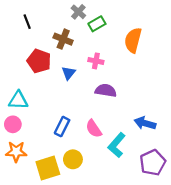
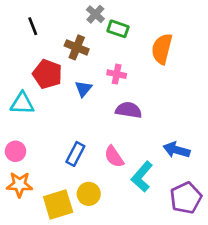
green rectangle: (97, 24) -> (118, 29), turned 49
cyan triangle: (18, 100) -> (22, 103), moved

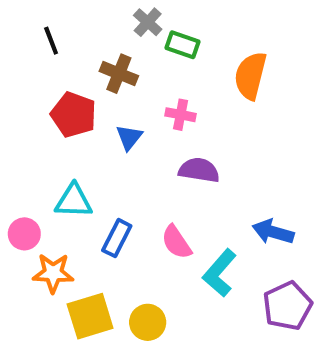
cyan triangle: (22, 103) -> (74, 201), moved
orange star: (19, 185) -> (53, 273), moved
yellow circle: (89, 194) -> (148, 322), moved

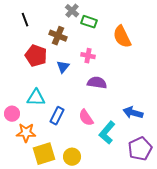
orange semicircle: (250, 76) -> (122, 37), turned -40

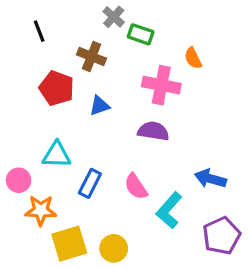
orange semicircle: (122, 37) -> (193, 58), size x0.6
pink cross: (88, 56) -> (161, 85), moved, size x1.6
blue triangle: (63, 67) -> (99, 106), turned 32

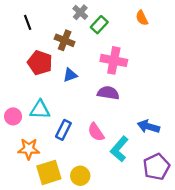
green rectangle: (141, 34) -> (99, 25), turned -66
orange semicircle: (193, 58) -> (142, 18), moved
pink circle: (19, 180) -> (13, 116), moved

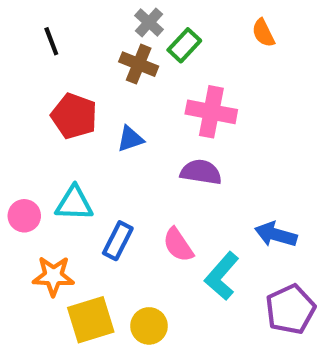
brown cross: (65, 40) -> (139, 64), moved

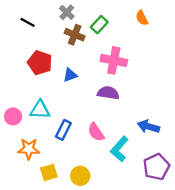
gray cross: (149, 22) -> (67, 12), moved
black line: (51, 41) -> (28, 22), turned -40
yellow square: (91, 320) -> (49, 172), size x0.7

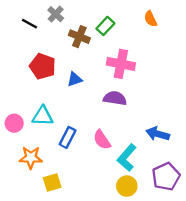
gray cross: (67, 12) -> (56, 14), moved
yellow circle: (80, 176) -> (127, 186), moved

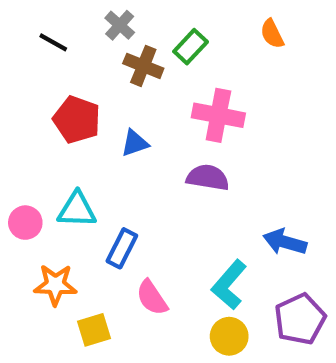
gray cross: (56, 14) -> (120, 25), moved
pink semicircle: (102, 140) -> (152, 298), moved

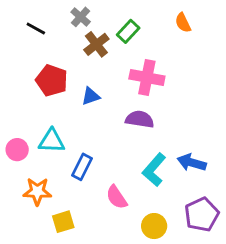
brown cross: (143, 66) -> (96, 44), turned 30
cyan L-shape: (229, 285) -> (154, 170), moved
pink semicircle: (152, 298) -> (117, 197), moved

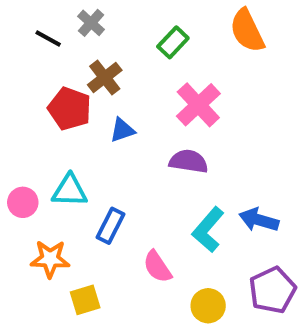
gray cross: (81, 17) -> (91, 23), moved
orange semicircle: (183, 23) -> (247, 31), size x1.6
brown cross: (96, 44) -> (105, 77), moved
pink cross: (147, 77) -> (198, 105), turned 36

